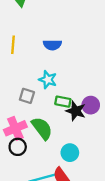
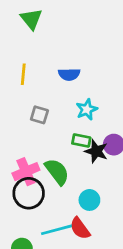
cyan star: (48, 80) -> (87, 109), moved, turned 30
gray square: (27, 96) -> (39, 115), moved
black circle: (18, 147) -> (29, 193), size x1.5

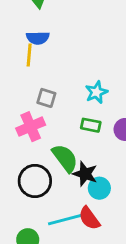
blue semicircle: (69, 74) -> (38, 38), moved
black star: (96, 151) -> (85, 174), moved
pink cross: (26, 172) -> (31, 127), moved

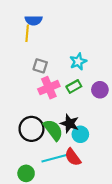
green rectangle: (91, 125) -> (74, 87), turned -40
pink cross: (31, 127) -> (49, 88), moved
green semicircle: (65, 158) -> (53, 130), moved

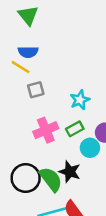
yellow line: (27, 33) -> (21, 67), turned -63
gray square: (40, 66) -> (36, 90), moved, turned -32
cyan circle: (80, 134) -> (90, 148), moved

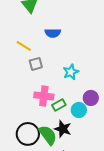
blue semicircle: (28, 52) -> (53, 33), moved
green rectangle: (75, 129) -> (59, 105), moved
pink cross: (46, 130) -> (44, 96), turned 30

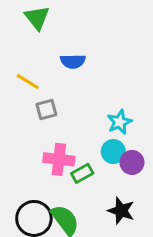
cyan star: (71, 72) -> (120, 122), moved
cyan circle: (79, 110) -> (113, 152), moved
black star: (63, 129) -> (121, 211), moved

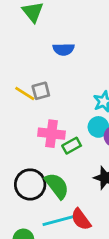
yellow line: (28, 82) -> (25, 93), moved

